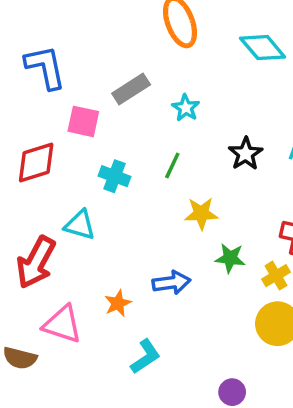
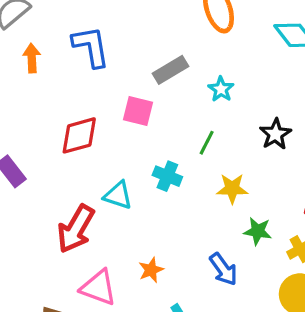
pink square: (83, 121) -> (138, 111), moved
cyan cross: (114, 176) -> (167, 176), moved
blue arrow: (171, 283) -> (223, 269), moved, turned 60

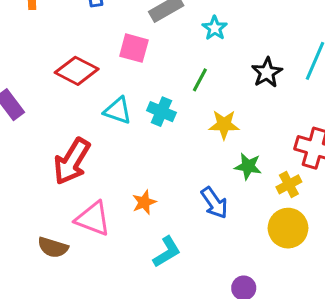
red diamond: (79, 135) -> (77, 71), turned 42
cyan triangle: (118, 195) -> (118, 111), moved

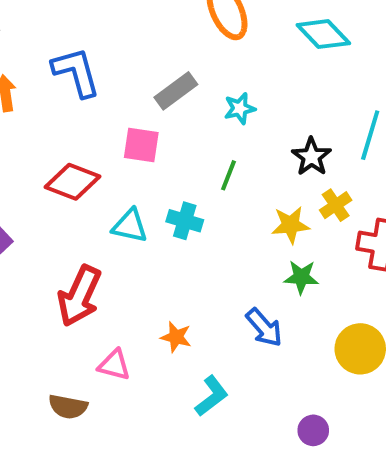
cyan star: (215, 28) -> (240, 108), turned 30
yellow star: (224, 125) -> (291, 225), moved
yellow cross: (289, 184) -> (336, 205), moved
orange star: (144, 202) -> (176, 337), turned -30
pink triangle: (93, 219) -> (114, 365), size x0.7

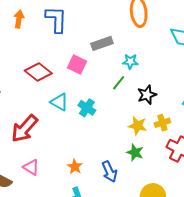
black star: (311, 157) -> (147, 95), moved
green line: (229, 175) -> (119, 83), moved
orange star: (176, 337) -> (75, 167), moved

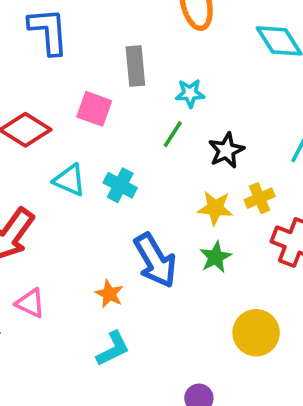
gray rectangle: (102, 43) -> (135, 66), turned -70
green star: (135, 153) -> (216, 257), turned 30
blue arrow: (109, 172) -> (155, 260), moved, size x1.4

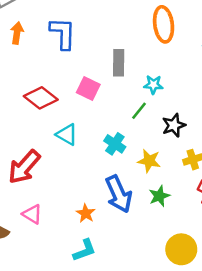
cyan cross: (120, 185) -> (115, 144), moved
yellow star: (215, 208) -> (149, 161), moved

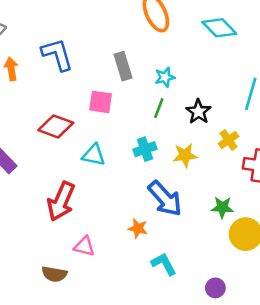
cyan cross: (115, 144) -> (145, 149), turned -35
green star: (159, 196) -> (222, 207), moved, turned -30
cyan L-shape: (84, 250) -> (164, 264), moved, turned -80

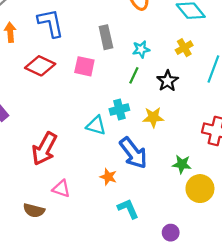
red diamond: (56, 126) -> (40, 66), moved
yellow cross: (229, 140) -> (184, 48), moved
cyan triangle: (94, 155) -> (96, 125), moved

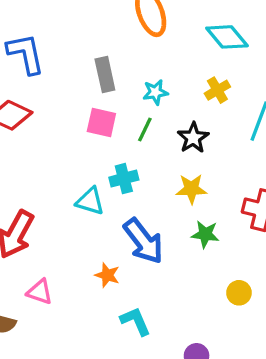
pink square: (84, 66) -> (101, 122), moved
yellow star: (153, 117) -> (191, 189), moved
green star: (182, 164) -> (205, 234), moved
yellow circle: (200, 189) -> (239, 293), size x0.6

